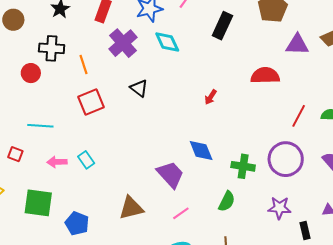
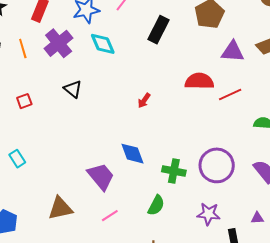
orange line: (84, 64) -> (23, 49), moved
red square: (91, 102) -> (24, 101), size x0.6
red line: (299, 116) -> (230, 94), moved, turned 35

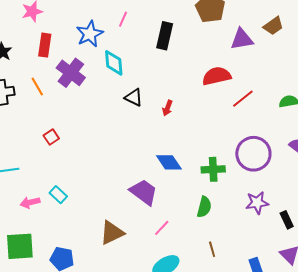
cyan diamond: (103, 44) -> (114, 63), turned 32
black triangle: (73, 89) -> (134, 97), moved
red line: (230, 94) -> (243, 99), moved

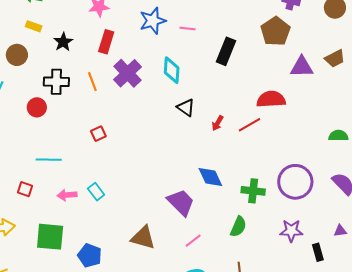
pink line: (123, 19) -> (188, 28), turned 63
blue star: (90, 34) -> (153, 21), moved
red line: (243, 99) -> (250, 125), moved
brown triangle: (112, 233) -> (143, 238), turned 32

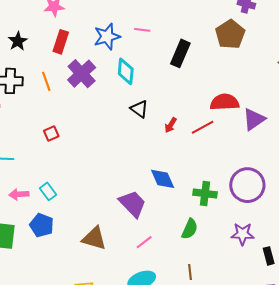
blue star: (153, 21) -> (107, 37), moved
purple triangle: (302, 67) -> (254, 119), moved, turned -35
blue pentagon: (90, 255) -> (42, 225), moved

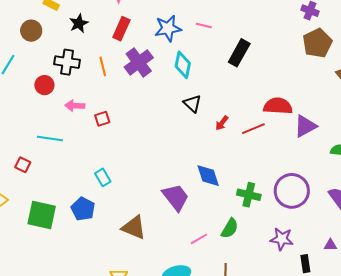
brown pentagon: (230, 34) -> (317, 43), moved
cyan rectangle: (48, 191) -> (103, 177), moved
pink arrow: (19, 194) -> (75, 106), moved
pink line: (144, 242) -> (199, 239), moved

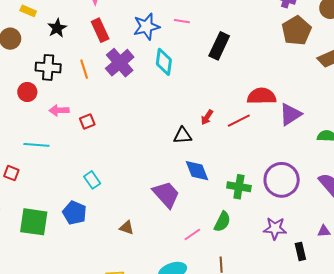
red rectangle: (121, 29) -> (100, 30), turned -45
black triangle: (192, 104) -> (183, 135), moved, turned -42
brown triangle: (134, 227) -> (127, 228), size x0.6

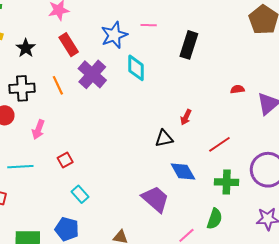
red semicircle: (262, 96) -> (237, 89), size x0.5
pink arrow: (59, 110) -> (38, 129), turned -60
red square: (87, 121) -> (65, 160), moved
red line: (239, 121) -> (219, 144), moved

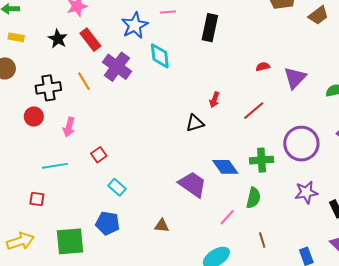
black star: (26, 48) -> (58, 39), moved
red line: (219, 144) -> (254, 111), moved
blue diamond: (183, 171) -> (225, 167), moved

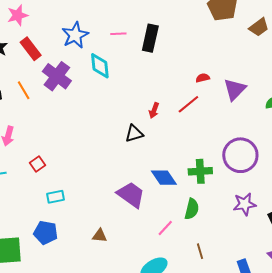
pink line: (168, 12) -> (118, 34), moved
red line: (254, 111) -> (188, 104), moved
cyan rectangle: (117, 187) -> (55, 197), turned -54

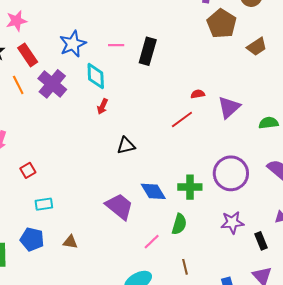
orange line: (24, 90) -> (18, 85), moved
red arrow: (154, 110) -> (102, 107), moved
brown triangle: (100, 236) -> (70, 242), moved

